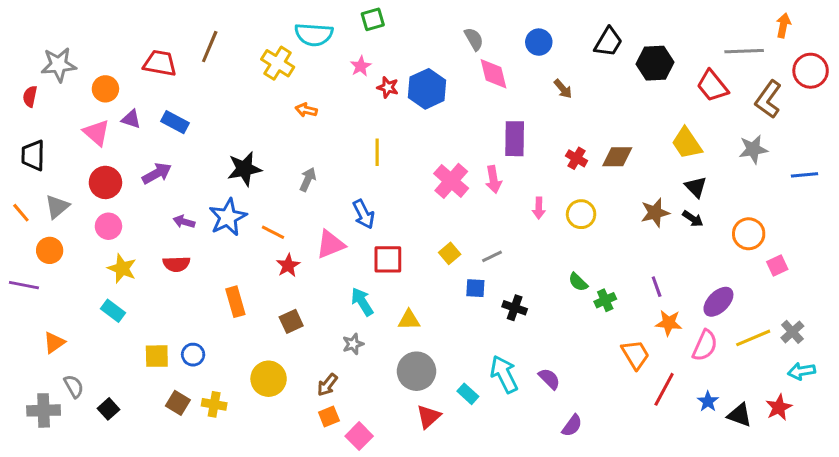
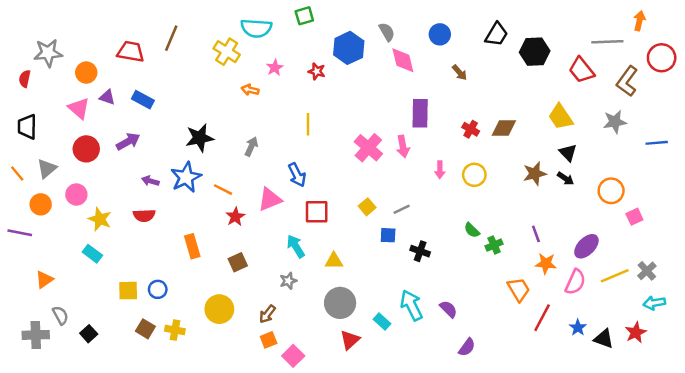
pink star: (361, 66) -> (275, 68), moved
blue hexagon: (427, 89) -> (349, 48), moved
pink circle: (108, 226) -> (76, 195), moved

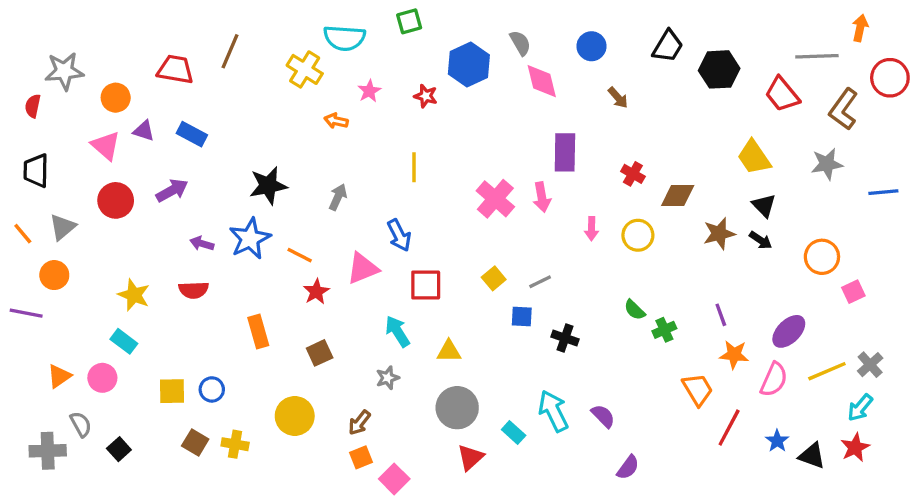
brown diamond: (504, 128) -> (678, 195), moved
pink circle: (76, 195) -> (102, 378), moved
cyan arrow: (654, 303) -> (860, 408), moved, turned -40

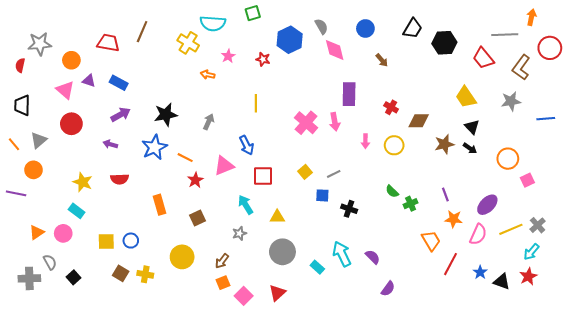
purple arrow: (172, 190) -> (121, 115), moved
purple arrow: (202, 244) -> (110, 144), moved
red triangle: (470, 457) -> (277, 293), moved

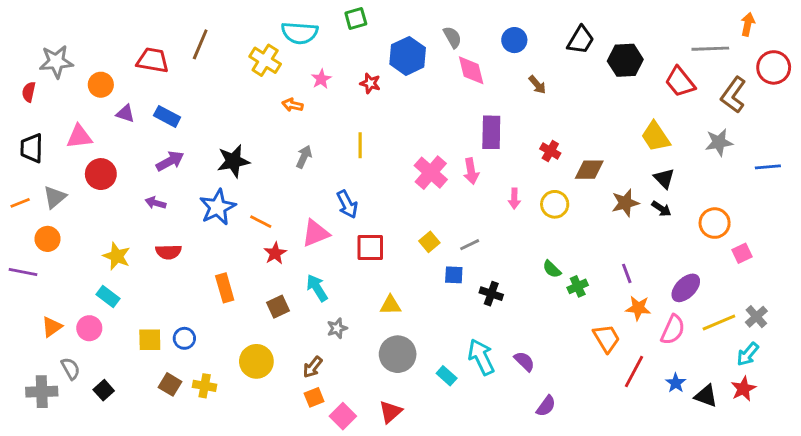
pink triangle: (65, 90) -> (79, 137), moved, turned -48
gray arrow: (209, 122) -> (304, 157), moved
orange line: (14, 144) -> (20, 203), turned -72
cyan arrow: (246, 205) -> (317, 288), moved

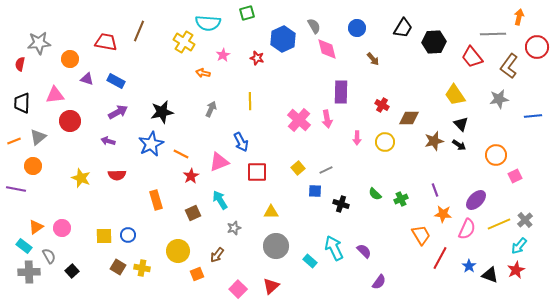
green semicircle: (552, 269) -> (375, 194), moved
cyan rectangle: (108, 297) -> (24, 246), moved
orange square: (314, 397) -> (197, 274), moved

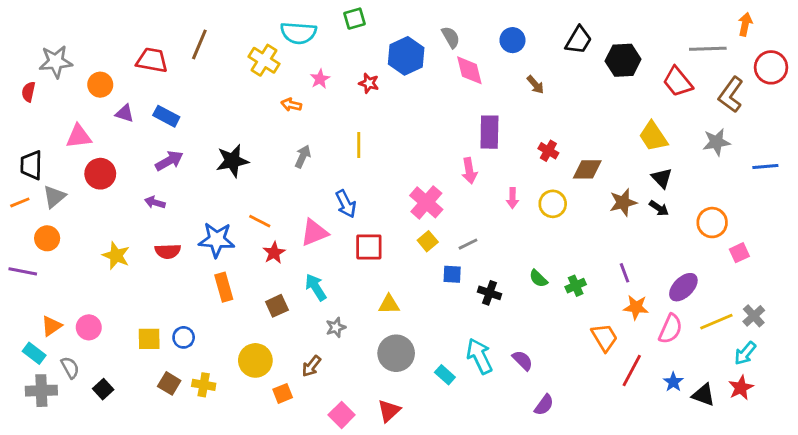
black trapezoid: (22, 103) -> (31, 165), moved
pink cross: (299, 120) -> (426, 202), moved
blue star: (151, 144) -> (217, 240), moved, turned 30

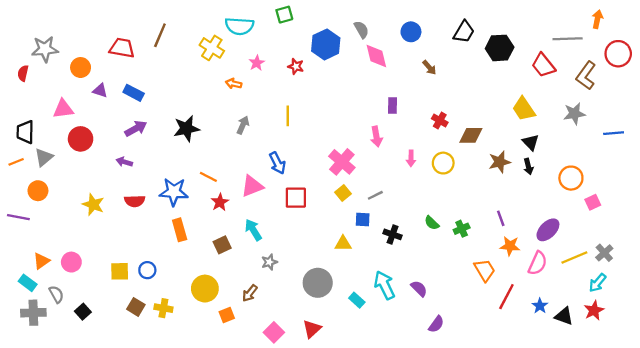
purple rectangle: (489, 132) -> (393, 106), size x0.6
black arrow: (659, 208) -> (528, 167), turned 42
yellow triangle: (389, 304) -> (343, 244), moved

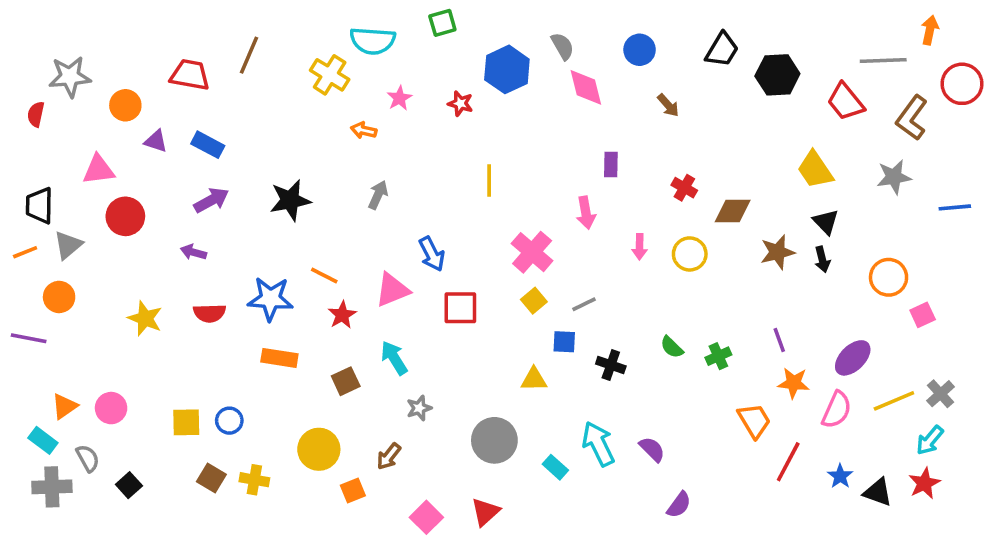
yellow line: (288, 116) -> (489, 181), moved
orange rectangle: (180, 230) -> (279, 358), turned -65

